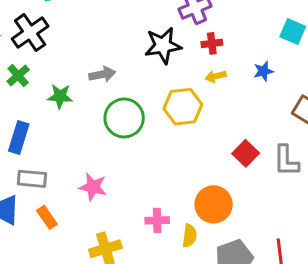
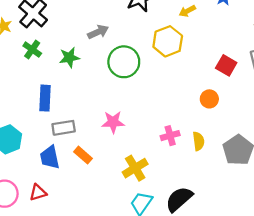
orange circle: (214, 204) -> (209, 99), moved, size x0.6

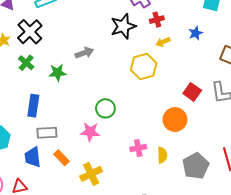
green circle: (124, 62) -> (105, 108), moved, size x0.7
orange circle: (209, 99) -> (175, 120), size x1.5
yellow cross: (135, 168) -> (91, 174), moved

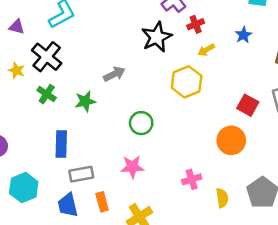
green circle: (105, 108) -> (141, 123), moved
yellow semicircle: (162, 155) -> (222, 198), moved
orange rectangle: (61, 158) -> (102, 202), turned 35

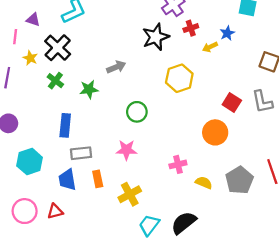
blue star: (243, 35) -> (227, 33), moved
yellow arrow: (206, 50) -> (210, 47), moved
yellow semicircle: (222, 198) -> (204, 183), turned -63

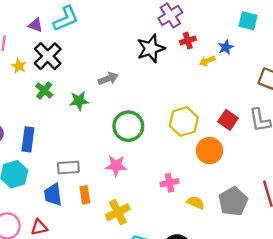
purple triangle: (33, 20) -> (36, 25), moved
yellow hexagon: (179, 78) -> (184, 122), moved
green circle: (137, 112) -> (128, 126), size x1.4
blue rectangle: (65, 125) -> (28, 139), moved

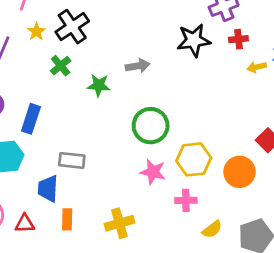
yellow hexagon: (184, 122) -> (194, 159), moved
pink star: (116, 166) -> (153, 172), moved
orange rectangle: (85, 195) -> (67, 219), moved
yellow semicircle: (196, 203) -> (212, 229), turned 108

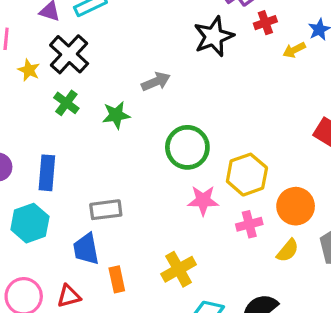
orange circle: (240, 172) -> (296, 206), moved

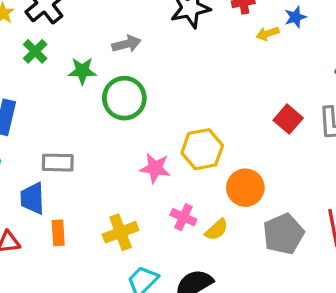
green circle: (187, 147) -> (124, 98), moved
pink cross: (249, 224) -> (183, 217), moved, turned 30
yellow semicircle: (288, 251) -> (217, 230), moved

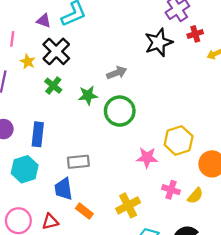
orange rectangle: (58, 233) -> (84, 211), turned -42

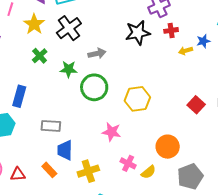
black cross: (56, 51) -> (69, 28), moved
yellow star: (28, 62) -> (34, 24), moved, size x1.5
yellow hexagon: (179, 140) -> (137, 99), moved
blue trapezoid: (63, 189) -> (65, 150), moved

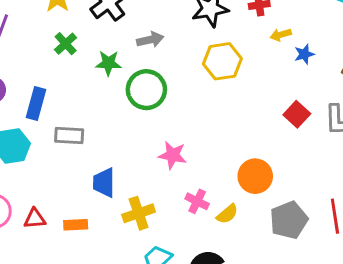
blue star: (203, 41) -> (304, 54), moved
yellow hexagon: (137, 99) -> (222, 61), moved
gray rectangle: (51, 126) -> (69, 136), moved
orange rectangle: (49, 170) -> (76, 225), moved, turned -49

